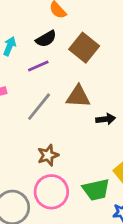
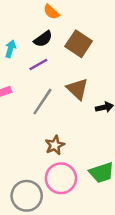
brown triangle: (78, 96) -> (77, 89), turned 45

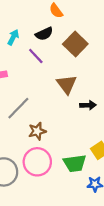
purple line: (38, 65) -> (36, 56), turned 66
gray line: (42, 102) -> (18, 108), moved

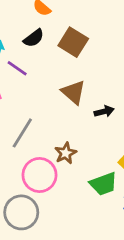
purple line: (36, 56) -> (17, 68), moved
brown star: (37, 131) -> (66, 153), moved
pink circle: (37, 162) -> (39, 175), moved

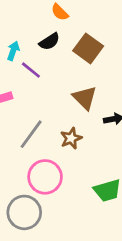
brown star: (66, 153) -> (71, 138), moved

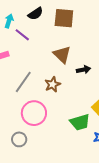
brown square: (88, 48) -> (64, 18), turned -30
gray circle: (24, 212) -> (19, 139), size x0.6

